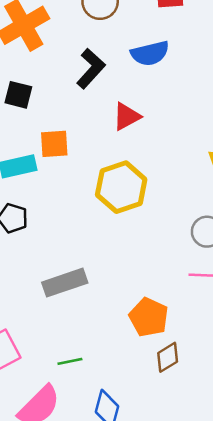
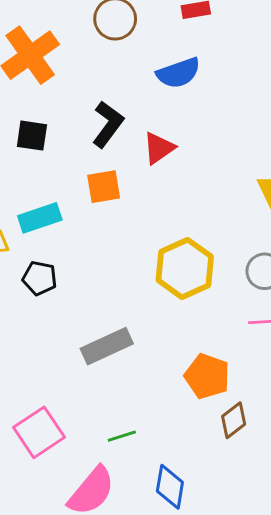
black L-shape: (91, 69) -> (108, 124), moved
orange square: (54, 144) -> (104, 187), moved
yellow hexagon: (121, 187) -> (185, 268), moved

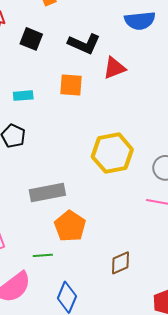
black L-shape: (108, 124) -> (84, 44), turned 64
cyan rectangle: (40, 218) -> (23, 96), size x0.7
orange pentagon: (207, 376) -> (70, 226), moved

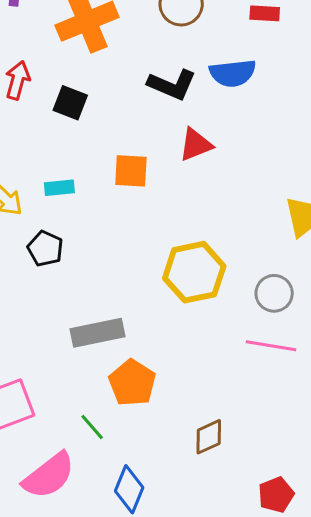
black L-shape: (84, 44) -> (172, 85), moved
green line: (43, 255) -> (92, 427), turned 54

